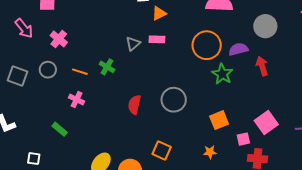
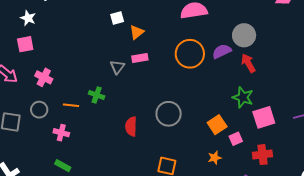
gray circle: (265, 26) -> (244, 35), moved
green star: (222, 74) -> (243, 97), moved
pink cross: (77, 100) -> (61, 133), moved
pink square: (266, 122) -> (264, 117), turned 30
pink square: (243, 139) -> (236, 139), moved

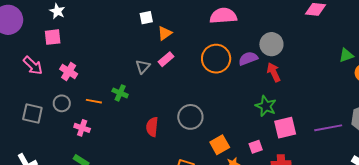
pink rectangle: (140, 58) -> (166, 59), turned -35
orange square: (217, 125) -> (220, 145), moved

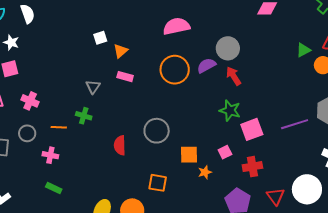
pink rectangle: (166, 59) -> (125, 77), turned 63
gray triangle: (143, 67) -> (93, 87), moved
orange square: (220, 145) -> (189, 155), turned 36

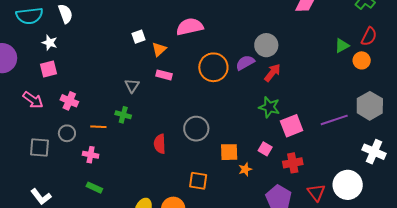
pink semicircle: (176, 26) -> (190, 27), moved
red arrow: (234, 76) -> (272, 73), turned 72
pink square: (225, 152) -> (265, 149), turned -32

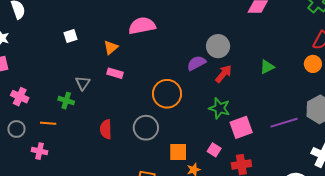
white square: (138, 37) -> (71, 36), moved
green triangle: (342, 46) -> (267, 67), moved
orange circle: (213, 67) -> (167, 94), moved
green cross: (123, 115) -> (66, 101), moved
red semicircle: (160, 144) -> (106, 129), moved

